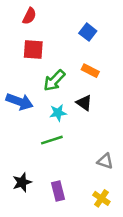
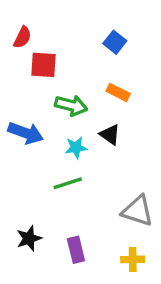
red semicircle: (29, 16) -> (22, 37), moved
green arrow: (54, 81) -> (71, 105), turned -120
gray triangle: (105, 161) -> (138, 211), size x1.5
yellow cross: (101, 198) -> (133, 259), turned -35

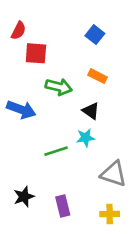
cyan star: (76, 148) -> (86, 138), moved

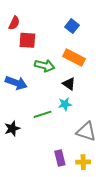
orange rectangle: (98, 76) -> (74, 57), size x1.5
black star: (24, 197) -> (12, 129), moved
purple rectangle: (63, 206) -> (60, 158), moved

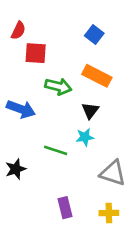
black triangle: (69, 84) -> (90, 110), turned 32
green line: (43, 114) -> (56, 150), turned 36
purple rectangle: (60, 158) -> (65, 208), moved

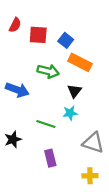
blue square: (94, 35) -> (66, 40), moved
red square: (36, 53) -> (38, 35), moved
purple rectangle: (65, 208) -> (50, 158), moved

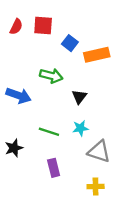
red square: (38, 35) -> (43, 26), moved
orange rectangle: (80, 62) -> (97, 55), moved, turned -40
cyan star: (70, 113) -> (80, 128), moved

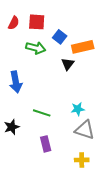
green arrow: (51, 76) -> (36, 48), moved
blue arrow: (19, 96) -> (16, 82), turned 60
black triangle: (79, 97) -> (68, 64), moved
cyan star: (80, 128) -> (78, 109), moved

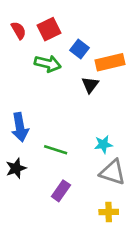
red square: (37, 22) -> (49, 29), turned -30
red semicircle: (14, 23) -> (19, 30), turned -56
blue arrow: (16, 82) -> (20, 127), moved
purple rectangle: (46, 144) -> (61, 191), turned 49

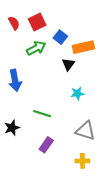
green arrow: (48, 64) -> (36, 48), turned -42
blue arrow: (20, 127) -> (15, 80), moved
cyan star: (103, 144) -> (77, 93), moved

